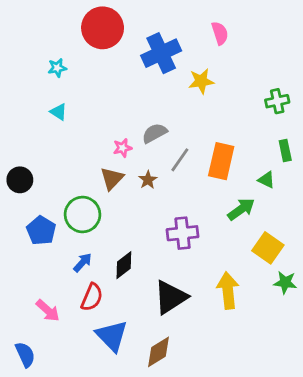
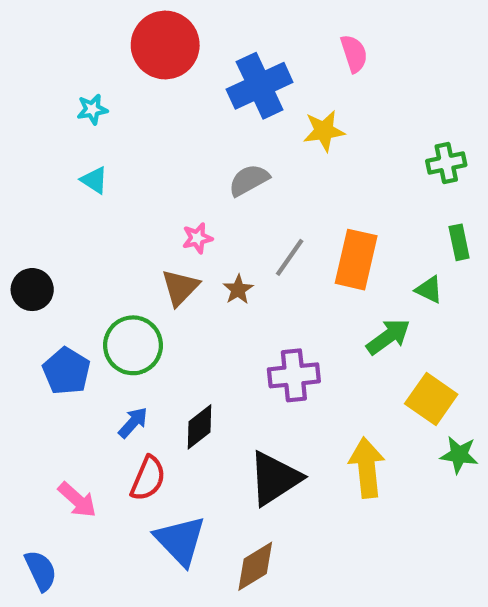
gray semicircle: (155, 133) -> (249, 180), moved

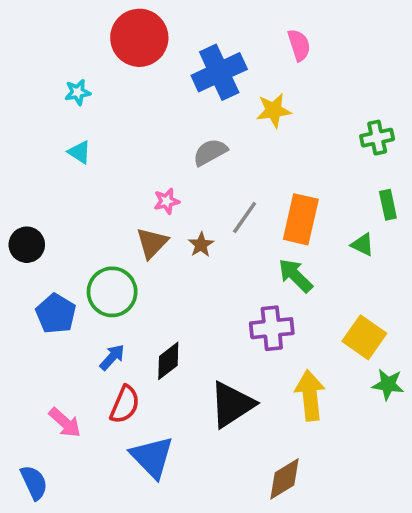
green arrow: (388, 337) -> (295, 276), moved, turned -99
purple cross: (294, 375) -> (272, 328), moved
brown diamond: (255, 566) -> (285, 479), moved

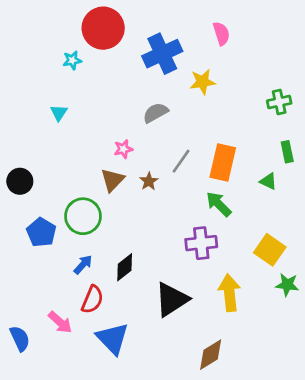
cyan star: (78, 92) -> (72, 60), moved
cyan triangle: (79, 152) -> (59, 113), turned 30
pink arrow: (65, 423) -> (60, 322), moved
blue semicircle: (34, 482) -> (20, 338), moved

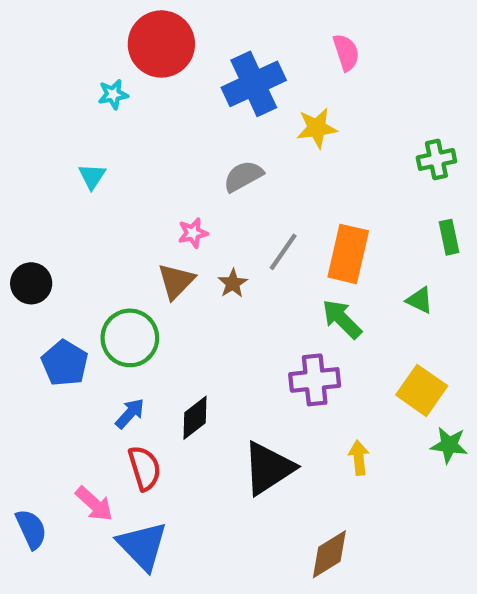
green triangle: (268, 181) -> (420, 300), moved
yellow arrow: (229, 293) -> (359, 458), size x0.6
red semicircle: (92, 300) -> (145, 468), turned -40
blue triangle: (113, 338) -> (142, 546), moved

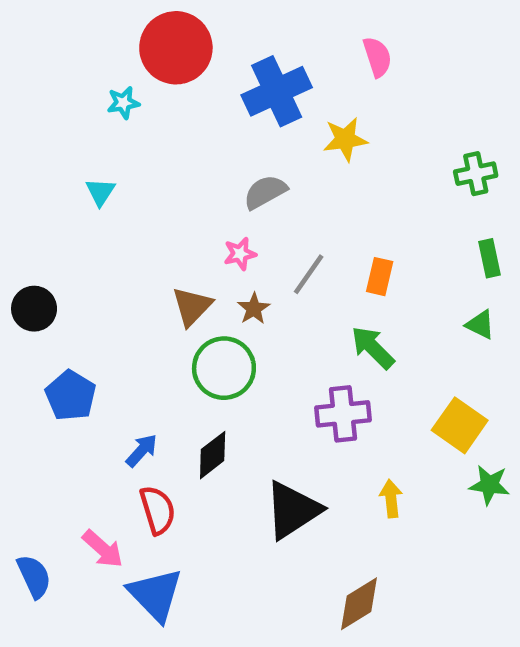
pink star: (193, 233) -> (240, 254), moved
orange rectangle: (348, 254) -> (380, 277), size x0.6
green triangle: (420, 300) -> (480, 325), moved
green circle: (130, 338) -> (224, 368), moved

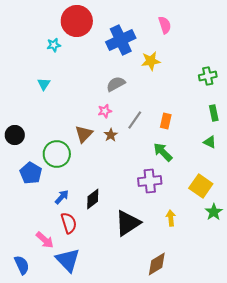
green circle: (224, 368) -> (57, 154), moved
green star: (489, 485) -> (214, 212), turned 30
blue semicircle: (34, 576) -> (22, 265), moved

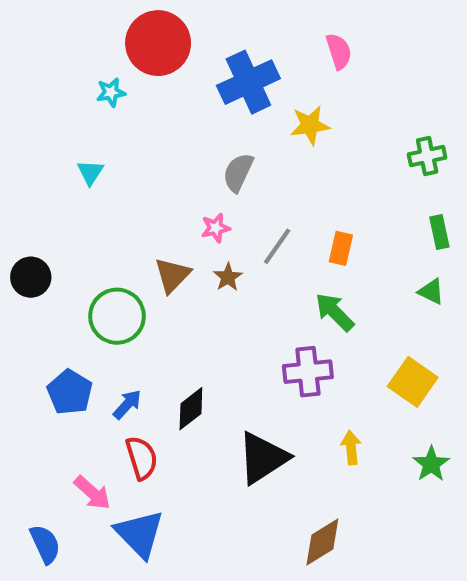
gray semicircle: (116, 84) -> (238, 172), turned -36
blue pentagon: (31, 173) -> (70, 392), moved
green star: (214, 212) -> (431, 464), moved

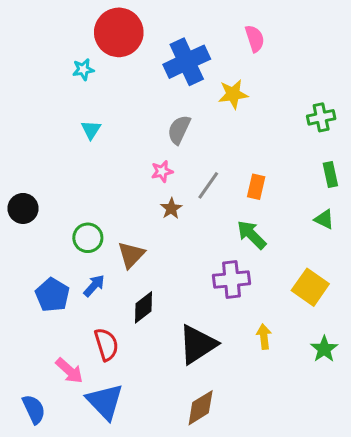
cyan triangle: (90, 172) -> (91, 130), moved
brown triangle: (172, 275) -> (131, 255), moved
green circle: (117, 316) -> (88, 238), size x0.7
blue arrow: (127, 404) -> (94, 286), moved
brown diamond: (322, 542) -> (201, 408), moved

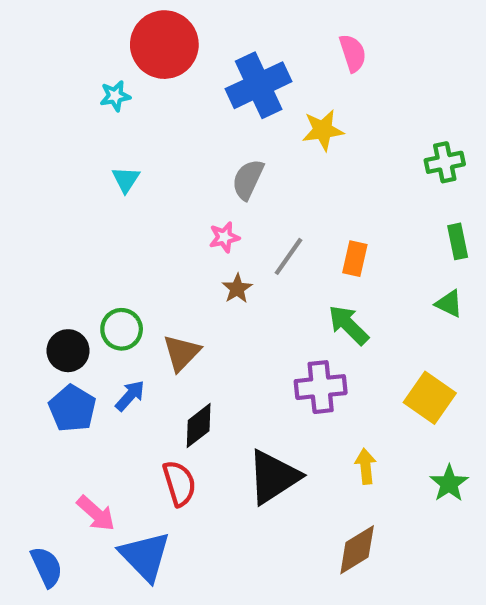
black circle: (23, 208) -> (68, 351), moved
red semicircle: (106, 344) -> (179, 483), moved
brown diamond: (201, 408) -> (357, 550), moved

